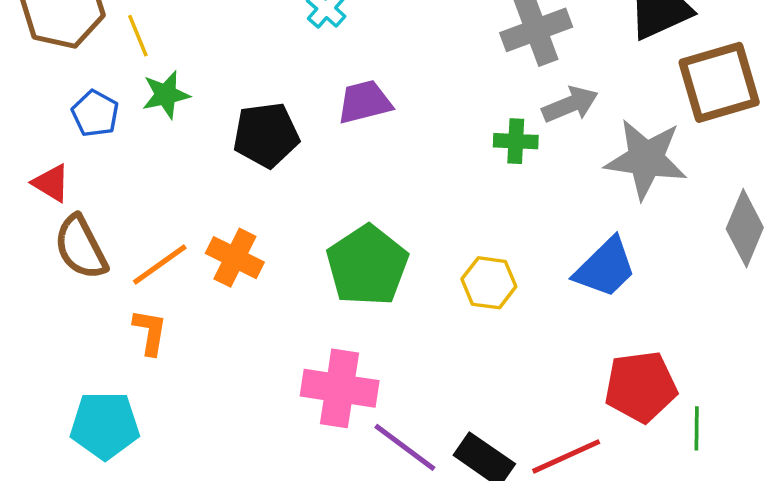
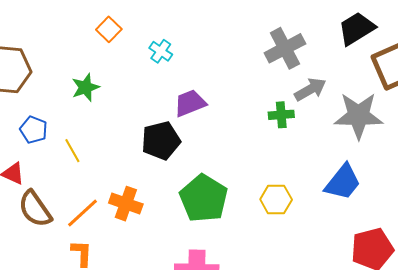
yellow line: (138, 36) -> (72, 151), moved
green star: (166, 95) -> (85, 87), moved
black pentagon: (266, 135) -> (161, 141), moved

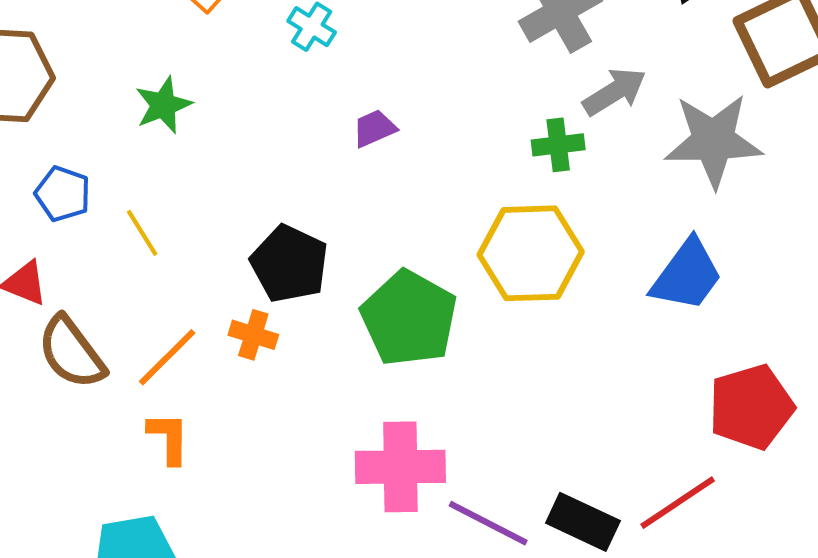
purple trapezoid: (190, 103) -> (374, 128), size x0.7
black pentagon: (161, 141) -> (289, 264), moved, turned -30
yellow hexagon: (276, 200) -> (531, 253), moved, size x1.6
orange cross: (126, 204) -> (253, 335), size x0.7

